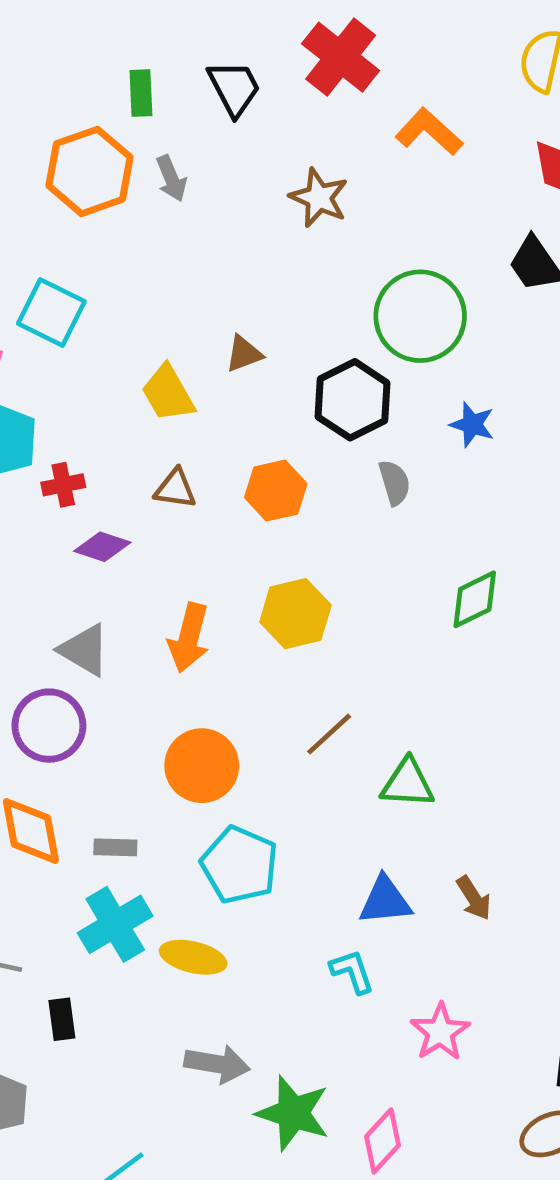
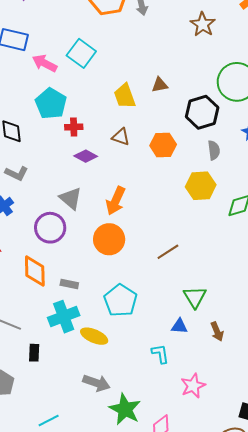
yellow hexagon: (295, 614) -> (201, 186), moved
orange circle: (202, 766) -> (109, 239), moved
green triangle: (408, 783) -> (195, 297), moved, turned 45
blue triangle: (385, 901) -> (179, 326), size x0.7

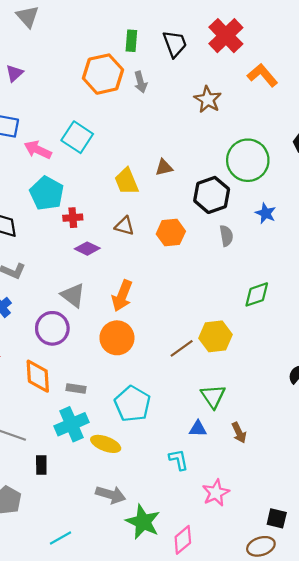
yellow hexagon: (201, 186) -> (216, 336), moved

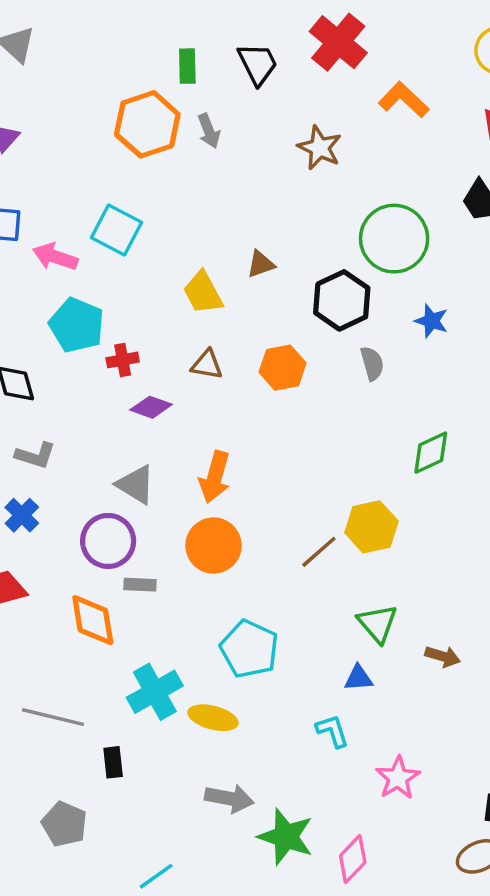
gray rectangle: (76, 389) -> (140, 585), moved
brown arrow: (239, 433) -> (443, 656), moved, turned -42

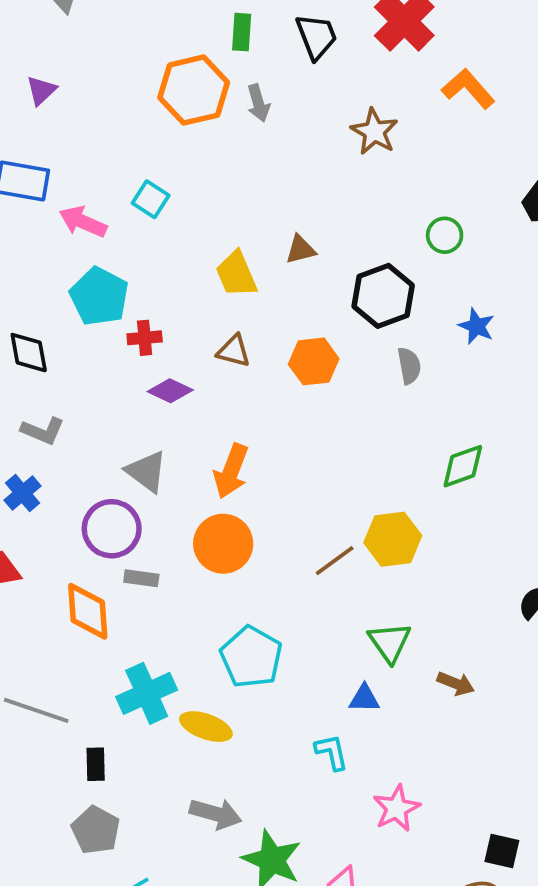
cyan square: (116, 230) -> (151, 199), size x0.7
green circle: (394, 239) -> (445, 235), size x0.5
gray pentagon: (64, 824) -> (96, 830), moved

